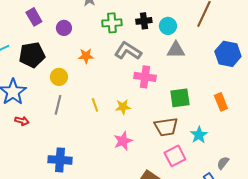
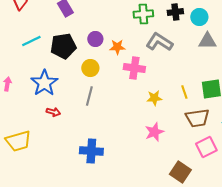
purple circle: (64, 28) -> (95, 39), moved
pink cross: (145, 77) -> (134, 68), moved
yellow line: (95, 105) -> (184, 92), moved

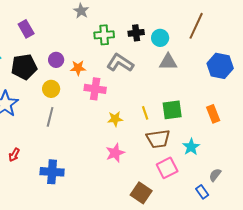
red arrow: (53, 112) -> (14, 155), moved, turned 104

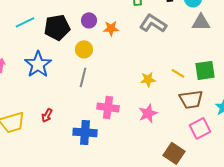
pink cross: (95, 89) -> (108, 107), moved
yellow line: (145, 113) -> (178, 73), turned -40

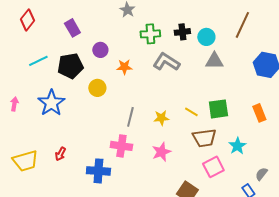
purple circle: (89, 20) -> (100, 50), moved
gray line: (83, 77) -> (130, 117), moved

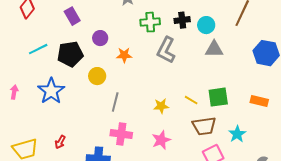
gray L-shape: (166, 62) -> (166, 50), turned -96
orange rectangle: (259, 113) -> (259, 101), turned -54
gray line: (130, 117) -> (115, 102), moved

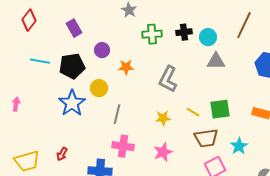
cyan line: (38, 49) -> (40, 61), turned 36
gray L-shape: (166, 50) -> (168, 79), moved
blue star: (51, 91) -> (72, 103), moved

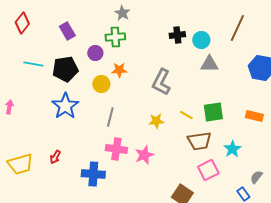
green cross: (152, 34) -> (115, 37), moved
yellow circle: (99, 88) -> (101, 84), moved
pink star: (163, 152) -> (144, 155), moved

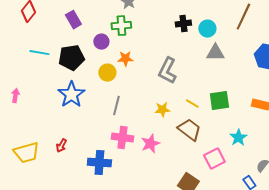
brown trapezoid: (199, 141) -> (189, 130), moved, turned -135

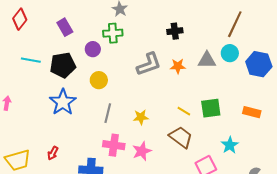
cyan circle: (207, 29) -> (230, 53), moved
orange star: (125, 59) -> (178, 66), moved
gray L-shape: (167, 71) -> (149, 64), moved, turned -136
yellow star: (162, 110) -> (141, 117), moved

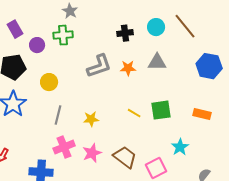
brown line: (235, 24) -> (185, 26), turned -64
purple circle: (93, 49) -> (37, 45), moved
cyan circle: (230, 53) -> (156, 27), moved
brown trapezoid: (181, 137) -> (125, 157), moved
pink cross: (114, 145) -> (64, 147), turned -30

